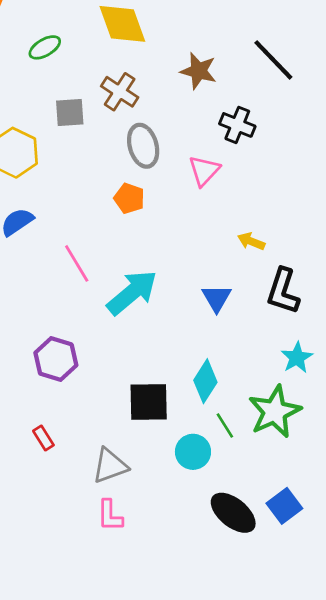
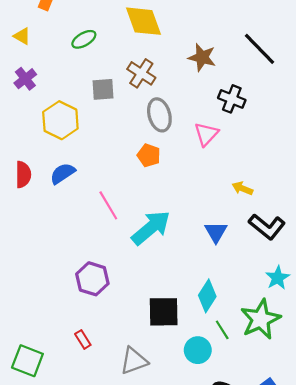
black L-shape: (283, 291) -> (267, 227), turned -69

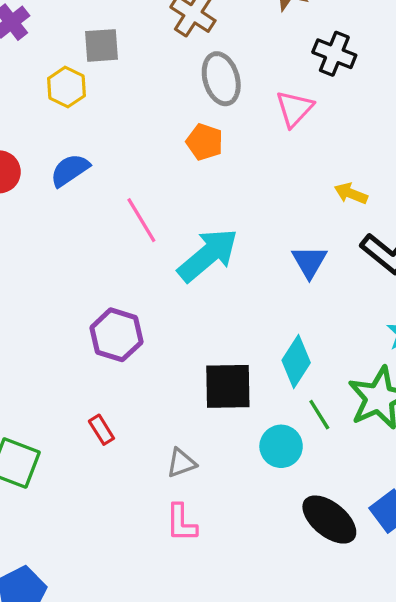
gray square: (103, 89) -> (101, 45), moved
yellow hexagon: (60, 120) -> (67, 87), size x0.7
gray triangle: (134, 361) -> (181, 463), size x0.7

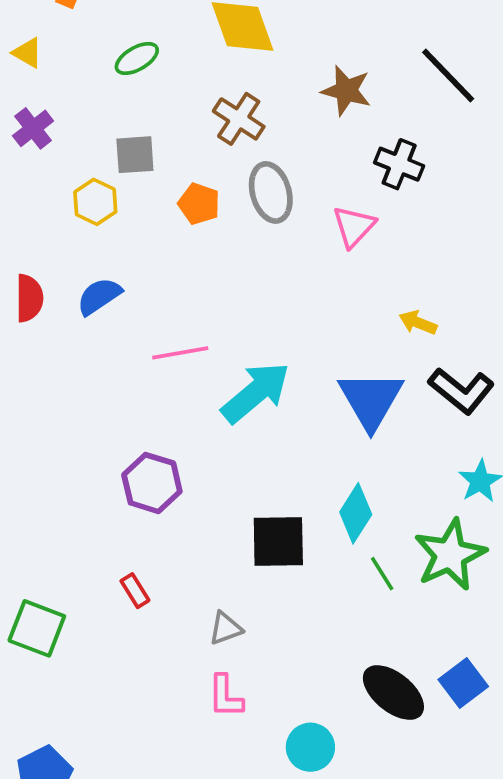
orange pentagon: (205, 142) -> (199, 204), moved
pink line: (141, 220) -> (180, 353), turned -69
blue triangle: (309, 262) -> (371, 400), size x1.6
cyan circle: (281, 446) -> (310, 747), moved

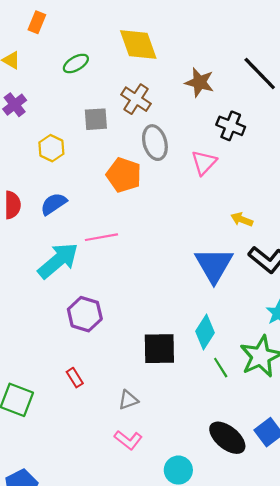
gray square: (135, 155) -> (96, 119), moved
orange pentagon: (199, 204) -> (124, 175), moved, size x1.4
cyan arrow: (256, 392) -> (58, 261), moved
pink L-shape: (225, 696) -> (128, 440), turned -52

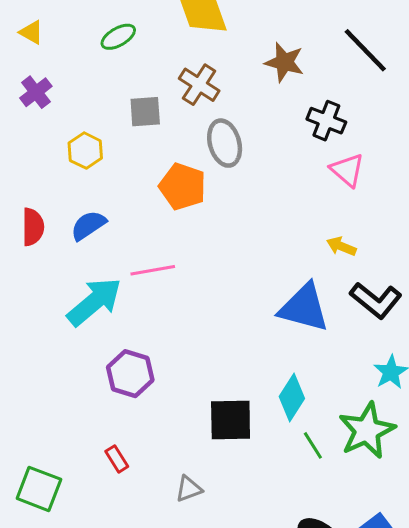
pink triangle: (204, 163) -> (347, 170), moved, turned -32
blue triangle: (214, 265) -> (304, 308), turned -45

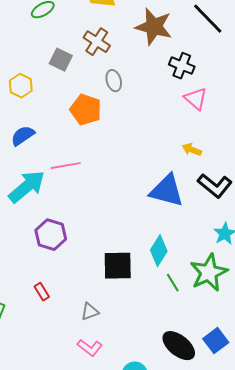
brown star: (284, 62) -> (154, 27), size x1.4
gray square: (145, 112) -> (61, 60), turned 30
gray ellipse: (225, 143) -> (114, 81), size x0.7

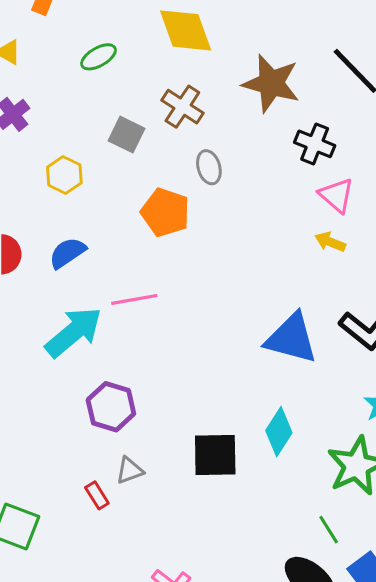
yellow arrow: (192, 150) -> (330, 242), moved
green line: (173, 283) -> (329, 530), moved
gray triangle: (90, 312) -> (130, 471), moved

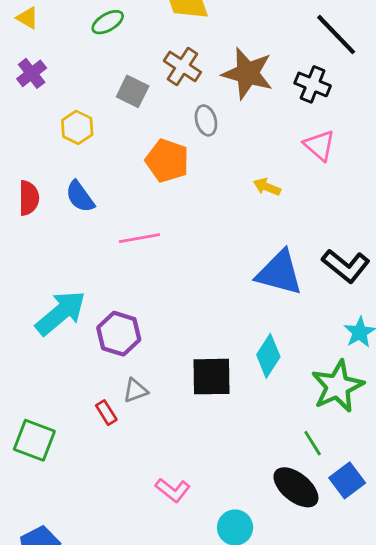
brown star: (271, 83) -> (248, 73), moved
black cross: (315, 144) -> (313, 84), moved
yellow arrow: (330, 242) -> (267, 187), moved
blue semicircle: (67, 253) -> (80, 197), turned -92
cyan arrow: (74, 332) -> (61, 313), moved

